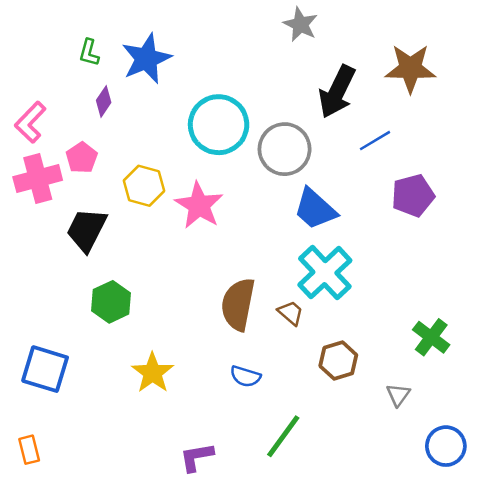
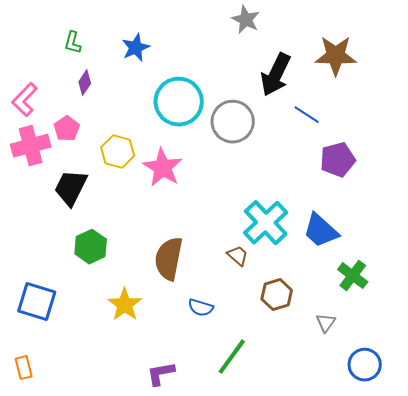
blue star: (146, 59) -> (136, 48), moved, size x0.7
blue line: (375, 141) -> (307, 115), turned 64
blue trapezoid: (315, 209) -> (321, 231), moved
brown semicircle: (238, 304) -> (169, 259), moved

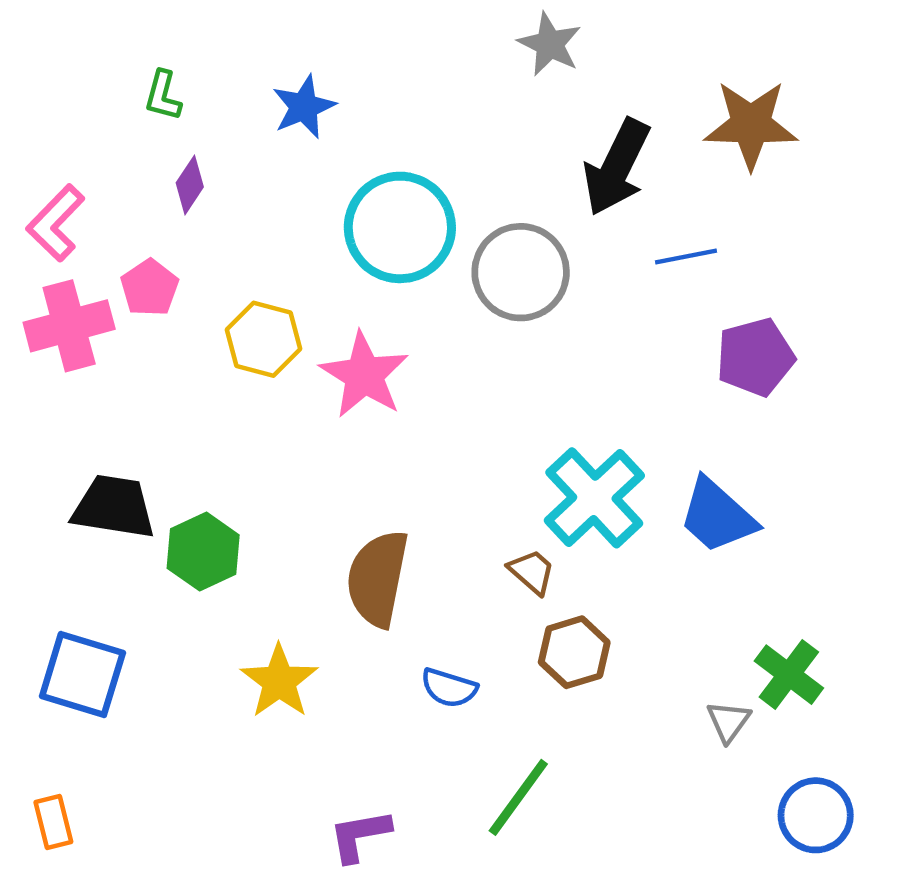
blue line: (307, 115) -> (686, 257), turned -44
black trapezoid: (71, 188) -> (114, 507), moved, turned 72
green cross: (353, 276) -> (789, 675), moved
brown hexagon: (277, 295) -> (574, 652), moved

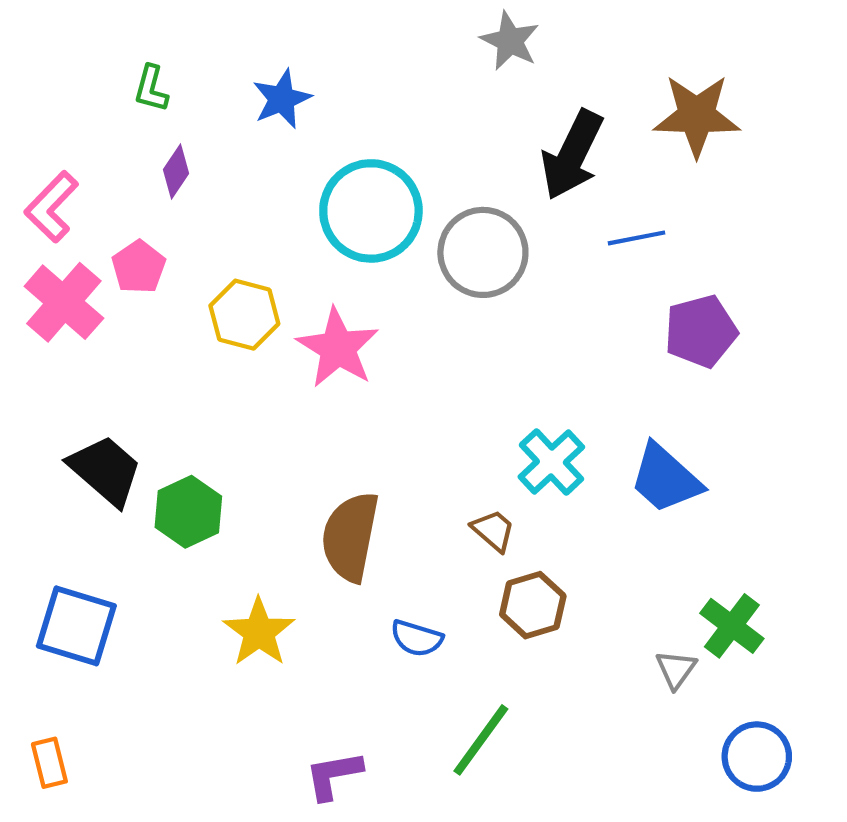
pink cross: (69, 326) -> (64, 302), turned -34
cyan cross: (594, 498) -> (551, 462), size x0.7
black trapezoid: (114, 507) -> (105, 470), turned 32

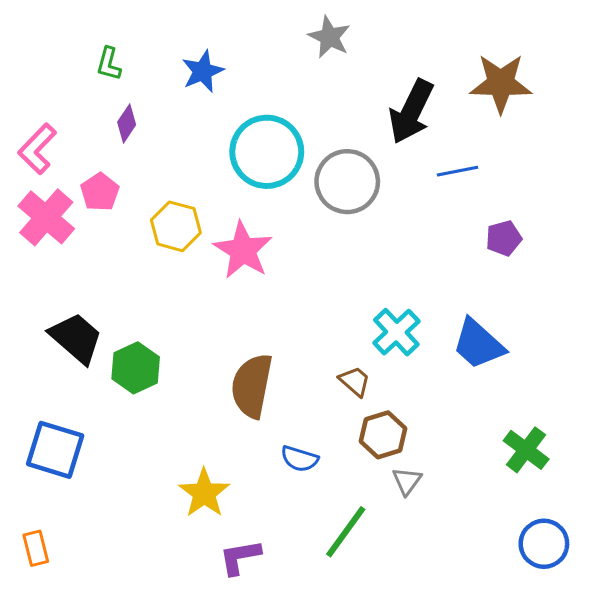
gray star: (510, 41) -> (329, 37), moved
purple pentagon: (701, 331) -> (504, 238), size x0.7
yellow star: (259, 632) -> (204, 493), moved
gray triangle: (676, 669) -> (407, 481), moved

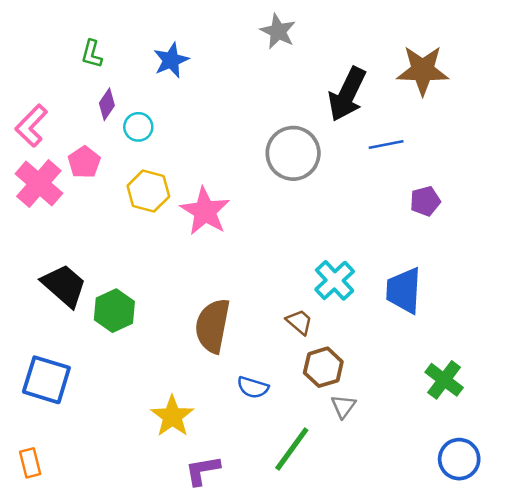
cyan circle: (267, 152) -> (138, 127), moved, size x0.5
blue trapezoid: (478, 344) -> (404, 290), turned 51

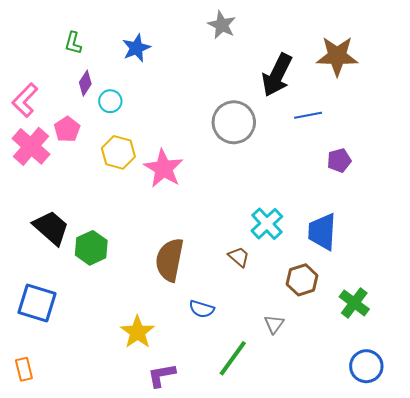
brown hexagon: (323, 367) -> (302, 280), moved

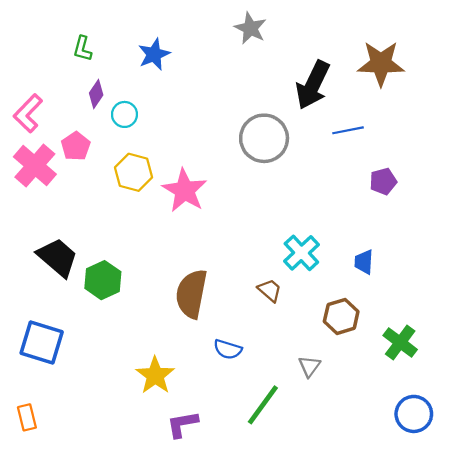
blue trapezoid: (322, 232) -> (364, 262), size x0.6

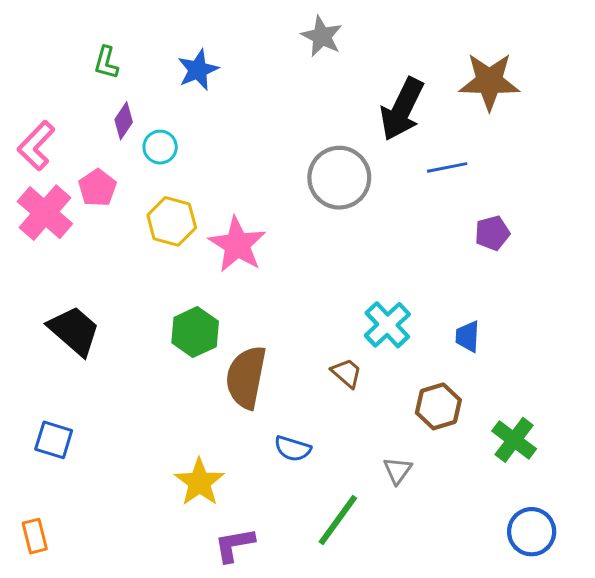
green hexagon: (103, 280) -> (195, 332), moved
blue square: (42, 343) -> (54, 440), size x0.7

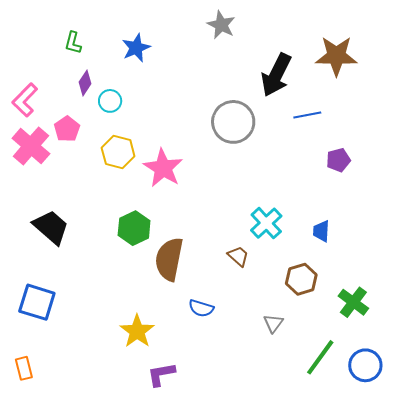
blue square: (54, 440) -> (37, 302), size x1.4
green line: (338, 520) -> (320, 357), moved

